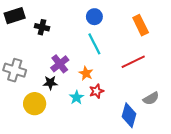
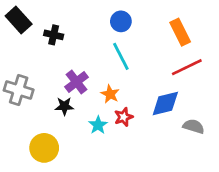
black rectangle: (15, 16) -> (19, 20), turned 66
red line: (133, 62) -> (187, 67), moved
gray semicircle: (151, 98) -> (194, 126), turned -133
yellow circle: (35, 104) -> (44, 148), moved
blue diamond: (129, 115) -> (165, 103), moved, turned 60

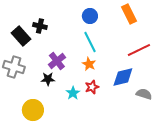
black rectangle: (19, 20) -> (21, 36), moved
orange rectangle: (180, 32) -> (129, 14), moved
orange star: (110, 94) -> (89, 64), moved

